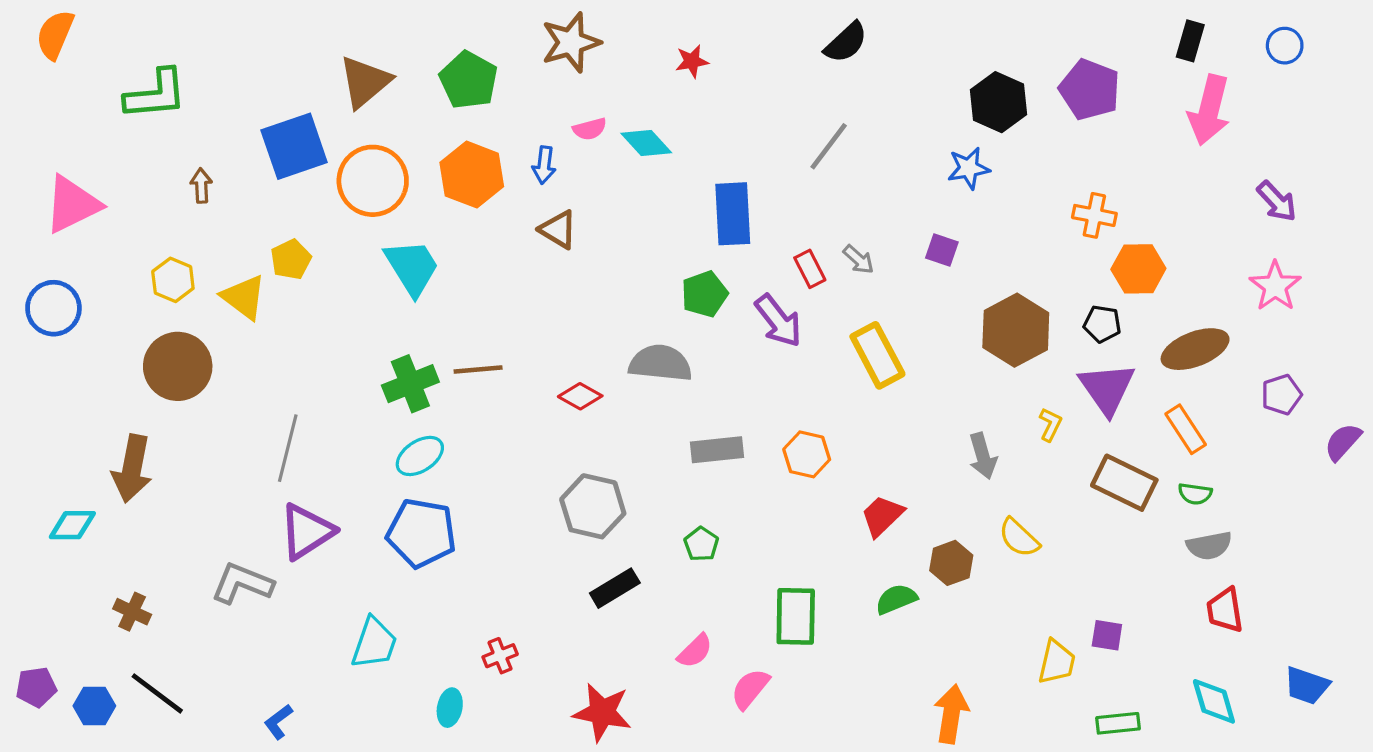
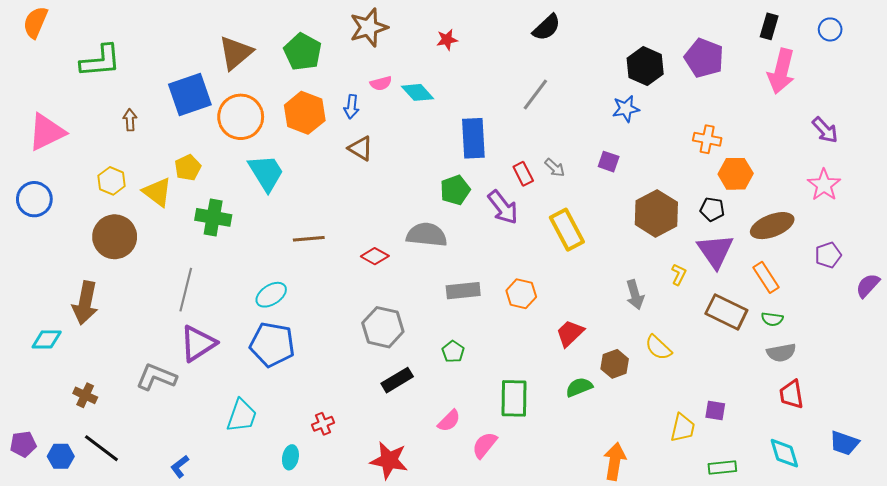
green cross: (410, 384) -> (213, 217), moved, turned 32

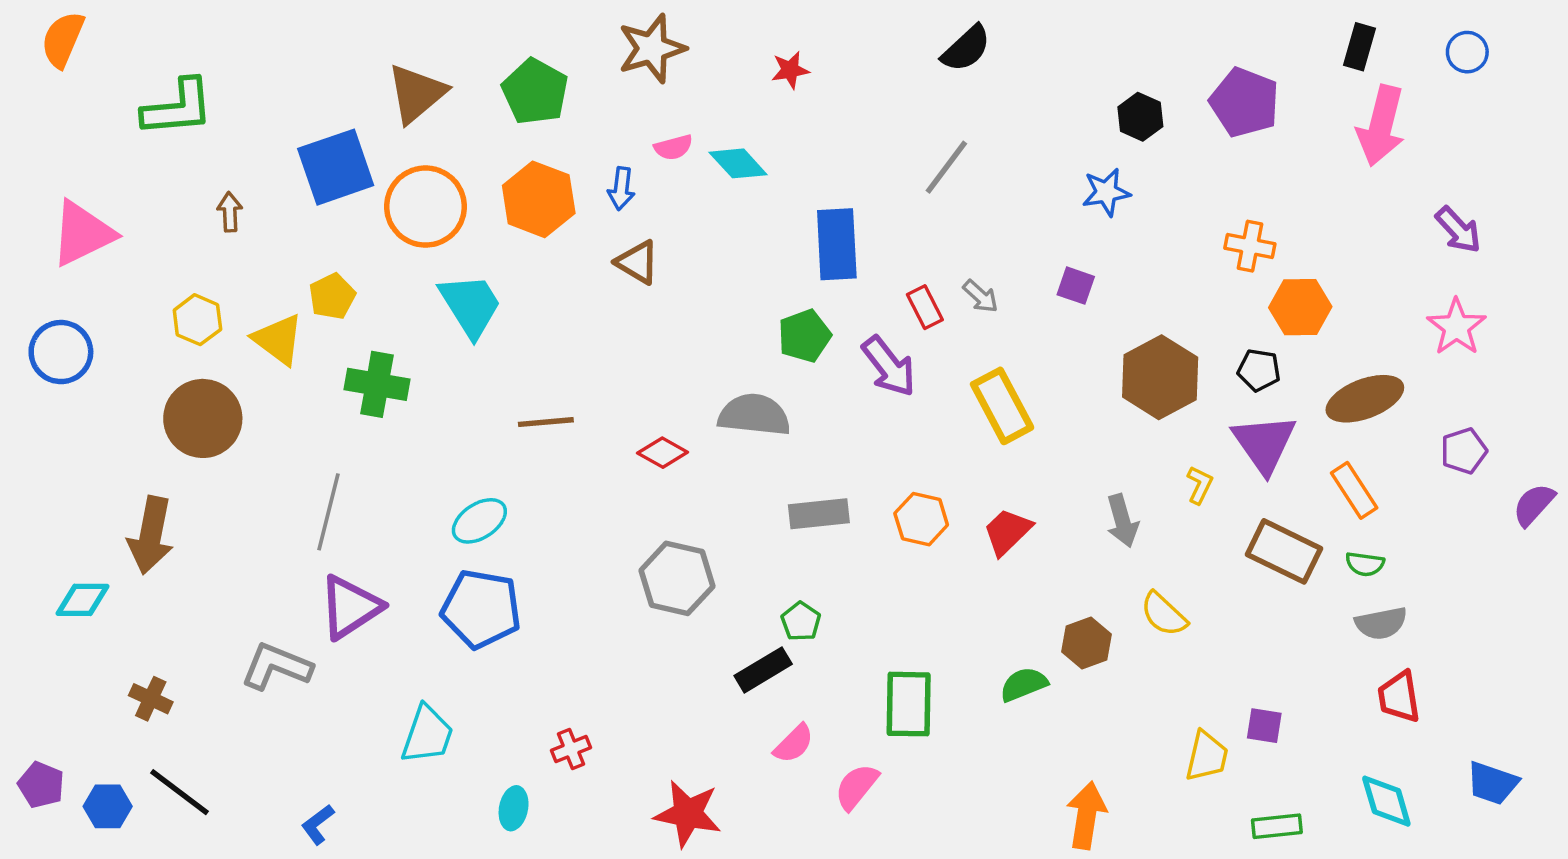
black hexagon: (645, 66) -> (1140, 117), size x0.7
red trapezoid: (570, 333) -> (1007, 532), moved
black rectangle: (397, 380) -> (763, 670), moved
purple pentagon: (23, 444) -> (41, 785), turned 30

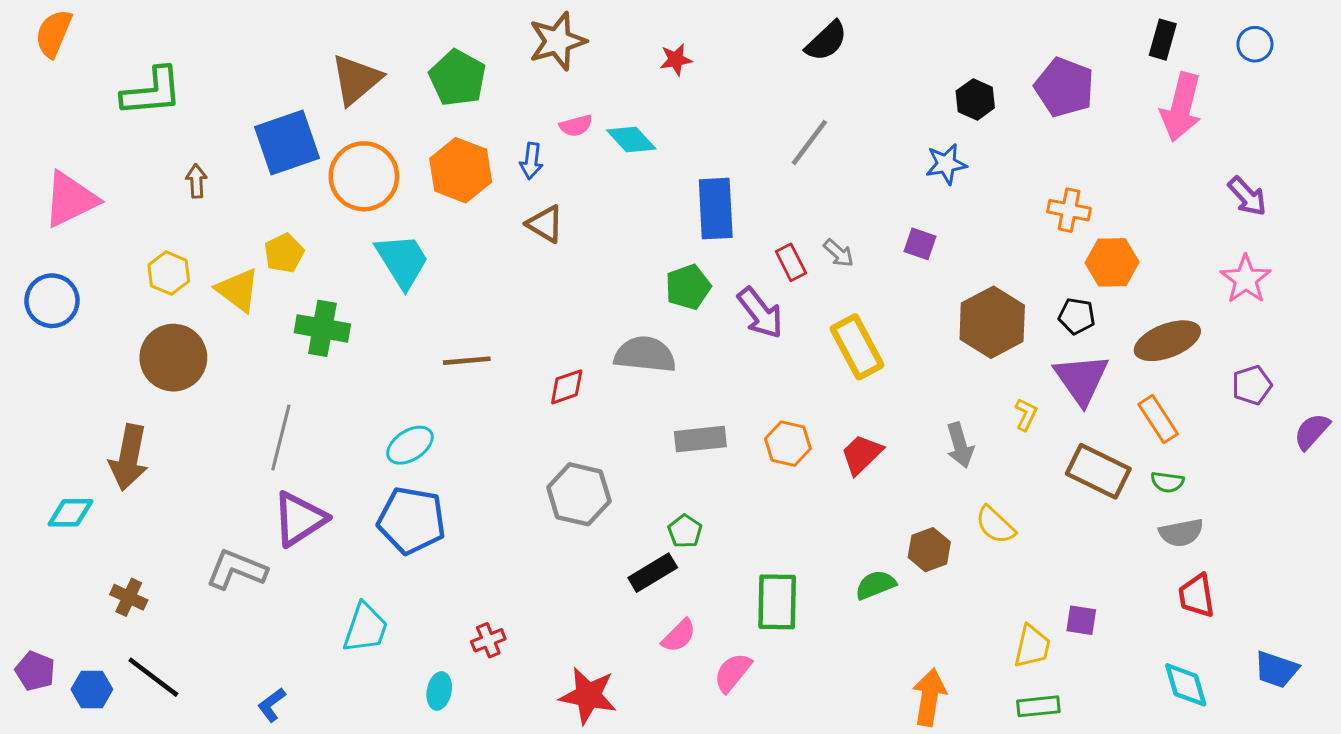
red diamond: (663, 453) -> (567, 387), turned -48
green rectangle: (1277, 826) -> (1038, 706), moved

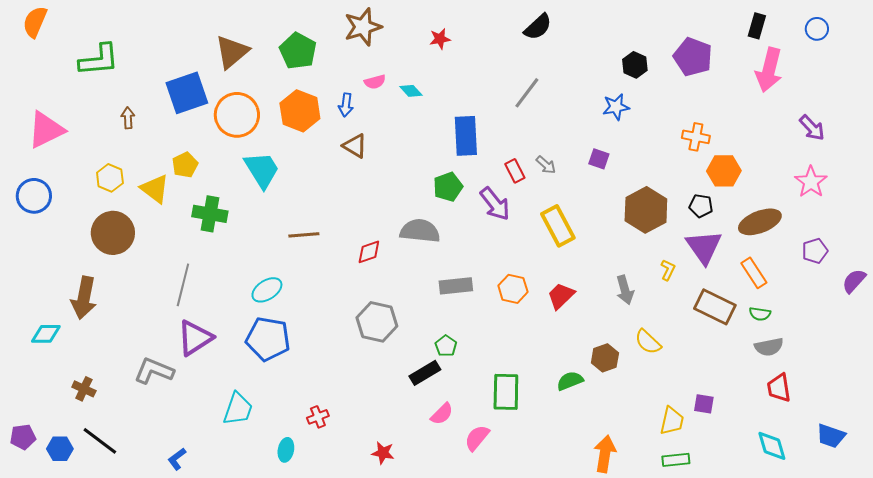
cyan diamond: (631, 139) -> (411, 91), size x0.7
purple pentagon: (35, 671) -> (23, 437), turned -30
red star: (588, 696) -> (383, 453), size x0.6

